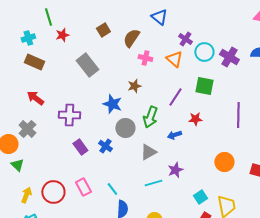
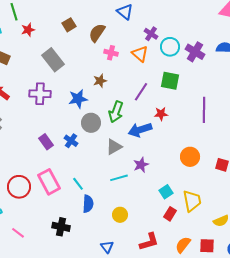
blue star: (112, 104) -> (78, 99), turned -30
purple cross: (69, 115) -> (40, 94), moved
blue arrow: (174, 135) -> (140, 130), size x1.6
pink rectangle: (83, 187) -> (49, 182), size x1.4

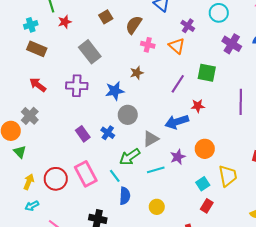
cyan circle: (170, 47) -> (219, 13), moved
green arrow: (116, 112) -> (130, 157), moved, turned 35
orange circle: (190, 157) -> (205, 149), moved
yellow trapezoid: (192, 201) -> (228, 176), moved

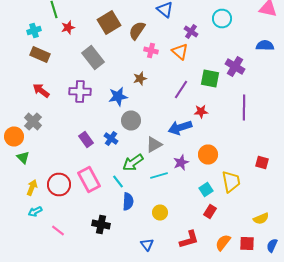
brown square: (106, 17) -> (109, 22), size x1.6
purple cross: (232, 44) -> (235, 66), moved

